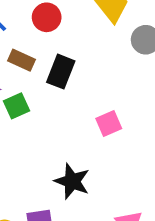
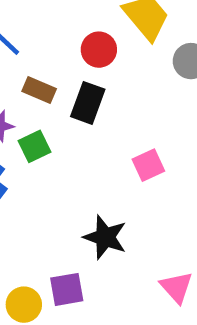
red circle: (47, 17) -> (99, 50), moved

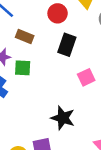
black rectangle: (88, 103) -> (67, 45), moved
green square: (34, 146) -> (23, 68), turned 30

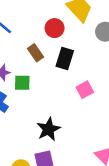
brown rectangle: (25, 36) -> (35, 53), moved, turned 35
black star: (63, 118) -> (49, 129), moved, turned 30

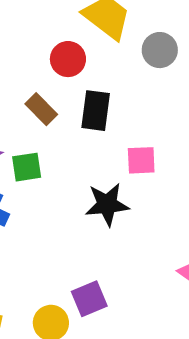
pink square: (85, 90) -> (141, 160), turned 35
black star: (49, 129) -> (107, 204), moved, turned 30

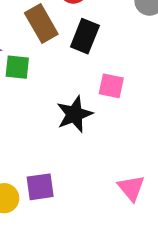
brown rectangle: (41, 109) -> (41, 23), size x1.4
black star: (107, 204) -> (74, 114), turned -30

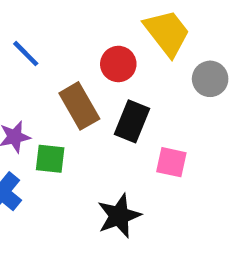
pink square: (111, 86) -> (171, 162), moved

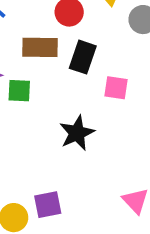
brown rectangle: (79, 106) -> (40, 47), turned -56

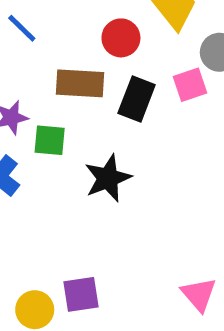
pink square: (116, 88) -> (190, 85), moved, turned -30
black star: (77, 133) -> (108, 178), moved

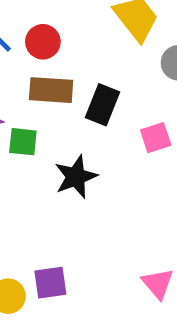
red circle: (121, 38) -> (43, 42), moved
pink square: (190, 85) -> (156, 138), moved

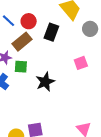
brown rectangle: (51, 90) -> (22, 42), moved, turned -42
black rectangle: (103, 105) -> (51, 32), moved

